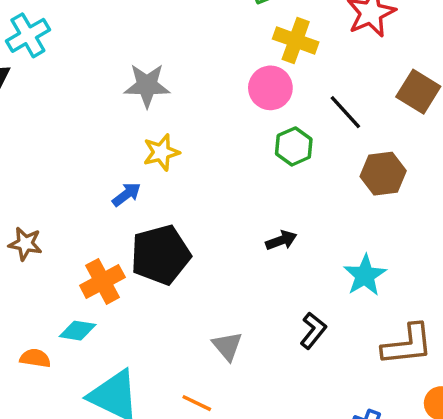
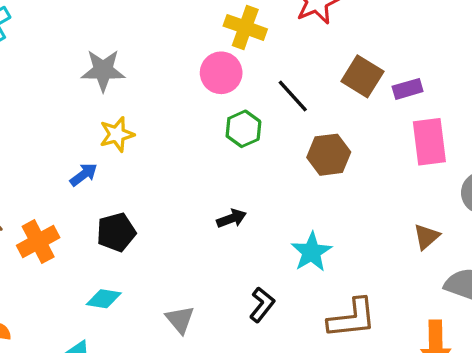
black pentagon: (161, 255) -> (116, 232), size x0.7
orange cross: (102, 281) -> (38, 242), moved
cyan diamond: (78, 331) -> (104, 299), moved

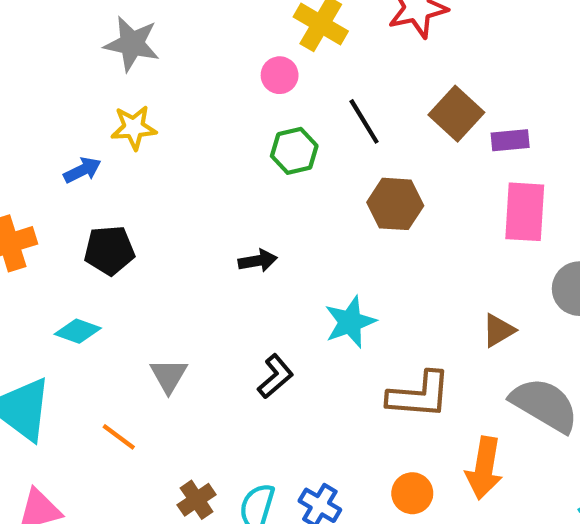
pink circle: (221, 73) -> (280, 75), size x0.7
brown L-shape: (352, 318) -> (419, 395), moved

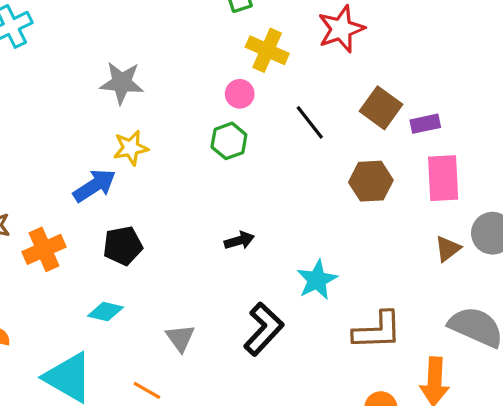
green hexagon: (294, 151) -> (229, 141), moved
blue arrow: (82, 170) -> (94, 186), size x1.5
brown hexagon: (395, 204) -> (371, 181), moved
brown triangle: (498, 330) -> (448, 249), moved
black L-shape: (275, 376) -> (264, 329), size x1.5

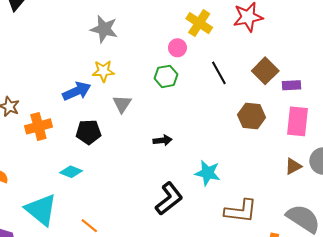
cyan star: (317, 280) -> (208, 173), turned 30
gray triangle: (180, 338) -> (122, 104), moved

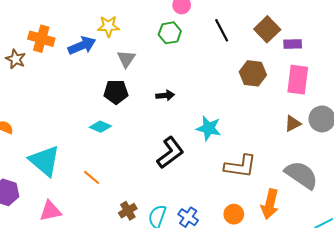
orange cross: (38, 126) -> (41, 39), moved, turned 30
black pentagon: (89, 132) -> (116, 92), moved
cyan diamond: (71, 172) -> (100, 127), moved

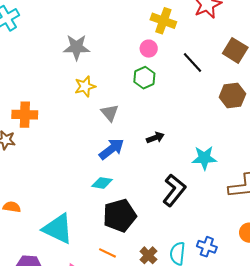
blue arrow: (82, 45) -> (112, 149), moved
black pentagon: (116, 92) -> (120, 216), moved, size x1.4
orange line: (92, 177) -> (108, 253), moved

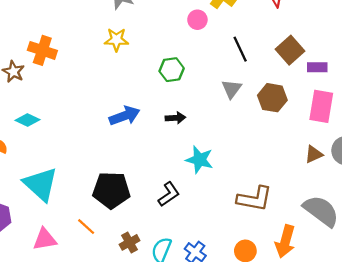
green hexagon: (144, 78) -> (172, 70), moved
gray triangle: (110, 113) -> (231, 89), moved
cyan star: (204, 158) -> (199, 160), moved
cyan diamond: (102, 183) -> (27, 120), moved
black L-shape: (174, 190) -> (169, 194), moved, size x0.7

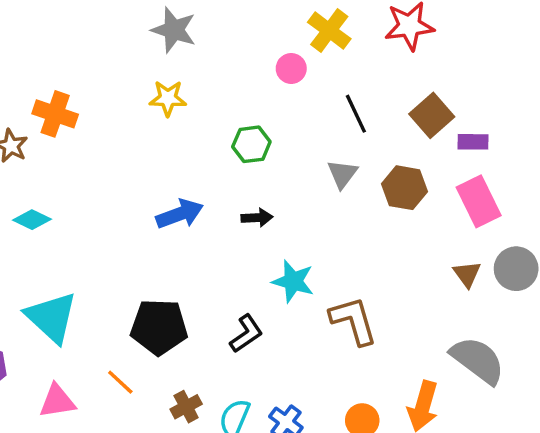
pink rectangle: (321, 106) -> (479, 201), turned -36
brown triangle: (314, 154) -> (467, 274), turned -42
brown L-shape: (255, 199) -> (353, 321), moved, turned -117

